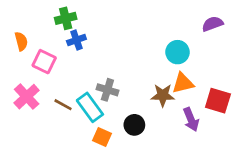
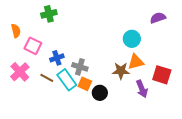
blue cross: (76, 40) -> (57, 58), moved
orange square: (102, 137) -> (85, 84), moved

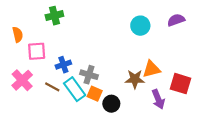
cyan circle: (132, 39) -> (140, 26), moved
pink square: (33, 46) -> (37, 51), turned -30

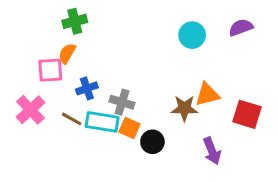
orange semicircle: (18, 34) -> (67, 53), moved, turned -136
cyan rectangle: (75, 89) -> (102, 122), turned -45
purple arrow: (158, 99) -> (212, 151), moved

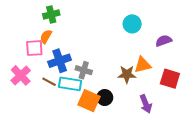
purple semicircle: (241, 27) -> (164, 41), moved
blue cross: (87, 88) -> (60, 61), size x1.5
orange square: (130, 128) -> (89, 101), moved, size x1.5

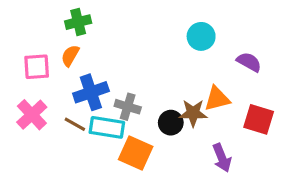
purple semicircle: (164, 41) -> (249, 62), turned 49
pink square: (34, 48) -> (37, 67), moved
black circle: (105, 98) -> (171, 123), moved

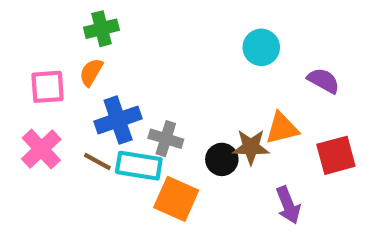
red square: (259, 119) -> (336, 155), turned -32

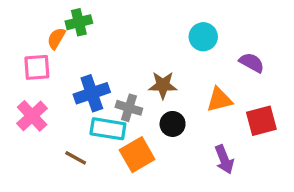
orange semicircle: (91, 72) -> (56, 38), moved
brown star: (251, 147) -> (163, 85), moved
brown line: (97, 161) -> (76, 158), moved
orange square: (176, 199) -> (137, 155), turned 36

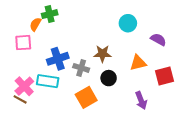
pink cross: (32, 116) -> (24, 86), moved
cyan rectangle: (108, 129) -> (48, 81), moved
brown line: (76, 158) -> (20, 99), moved

